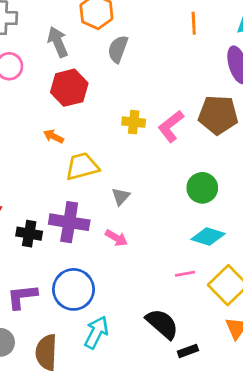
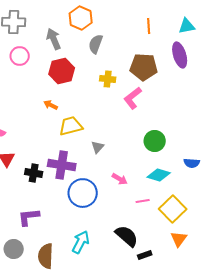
brown pentagon: (218, 115) -> (144, 67), moved
yellow cross: (134, 122) -> (108, 79), moved
pink arrow: (116, 238) -> (120, 179), moved
blue circle: (74, 289) -> (83, 193), moved

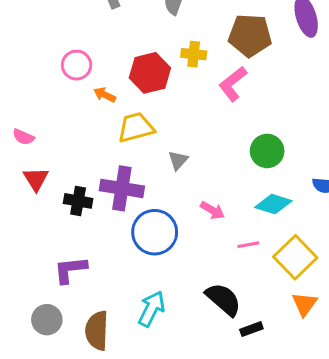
pink circle: (20, 56) -> (77, 65), moved
red hexagon: (62, 71) -> (150, 73), moved

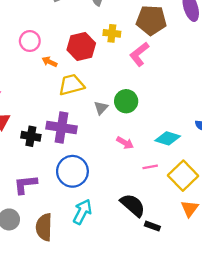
green circle: (267, 151) -> (126, 101), moved
blue circle: (155, 232) -> (72, 171), moved
black rectangle: (251, 329) -> (152, 226), turned 40

